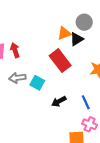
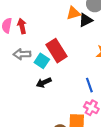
red rectangle: (60, 61) -> (57, 51), moved
black arrow: (59, 101) -> (44, 83), moved

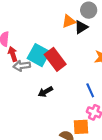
red arrow: (22, 26) -> (13, 54), moved
cyan square: (42, 61) -> (39, 55), moved, size x1.5

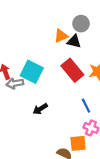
black triangle: (81, 27) -> (74, 41), turned 48
red rectangle: (55, 59) -> (72, 70), moved

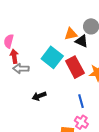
cyan square: (32, 72) -> (52, 57), moved

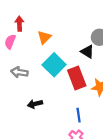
orange triangle: (71, 34) -> (44, 37), moved, turned -40
red arrow: (14, 56) -> (19, 24), moved

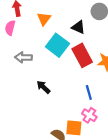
black triangle: (87, 52) -> (78, 27), moved
black arrow: (35, 104) -> (43, 87), turned 64

